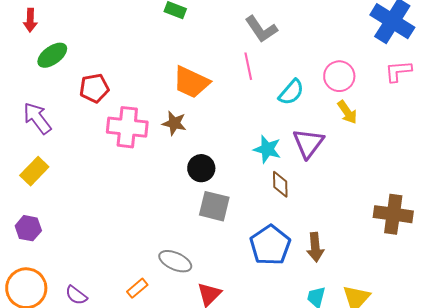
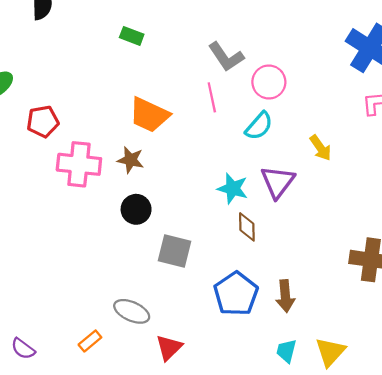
pink circle: (339, 76) -> (269, 82), moved
black circle: (201, 168) -> (136, 209), moved

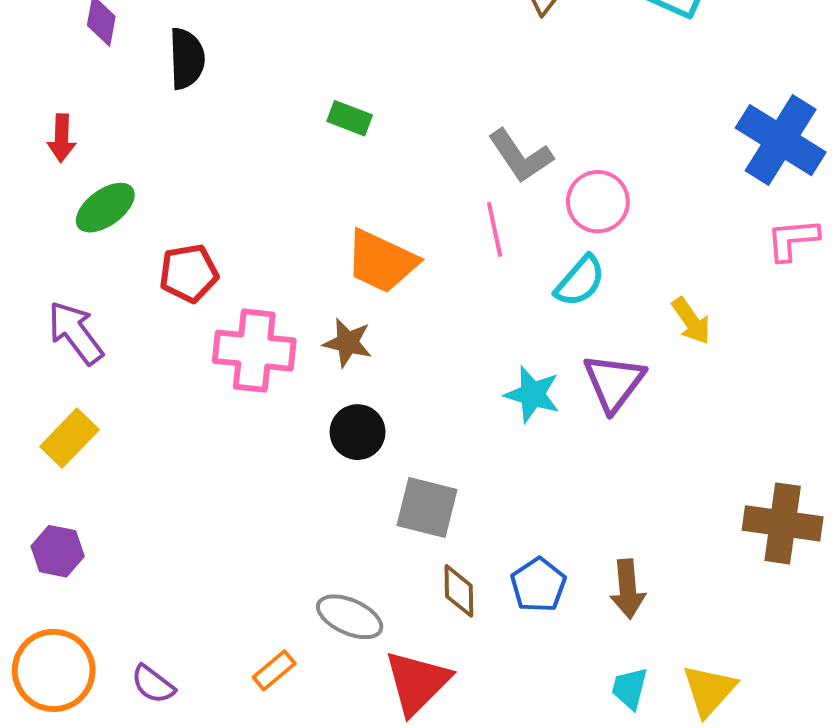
brown diamond: (247, 227) -> (459, 591), moved
blue pentagon: (236, 294) -> (538, 585), size x0.7
red triangle: (169, 348) -> (417, 682), size x1.4

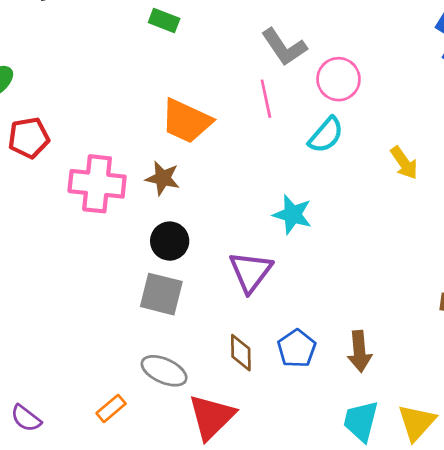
red pentagon: (189, 273) -> (29, 138), moved
purple triangle: (614, 382) -> (251, 272), moved
gray square: (427, 508) -> (161, 294), moved
cyan trapezoid: (630, 688) -> (361, 421), size x1.4

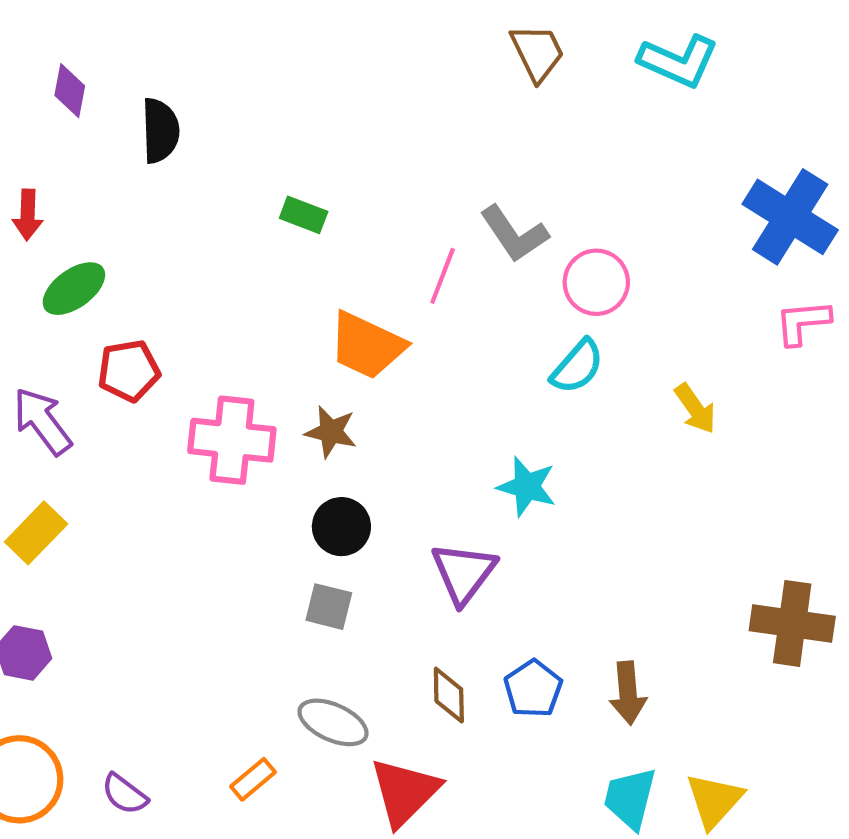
green rectangle: (164, 21) -> (304, 215), moved
pink line: (266, 99) -> (443, 276), moved, turned 33
gray square: (161, 294) -> (329, 607), size x0.7

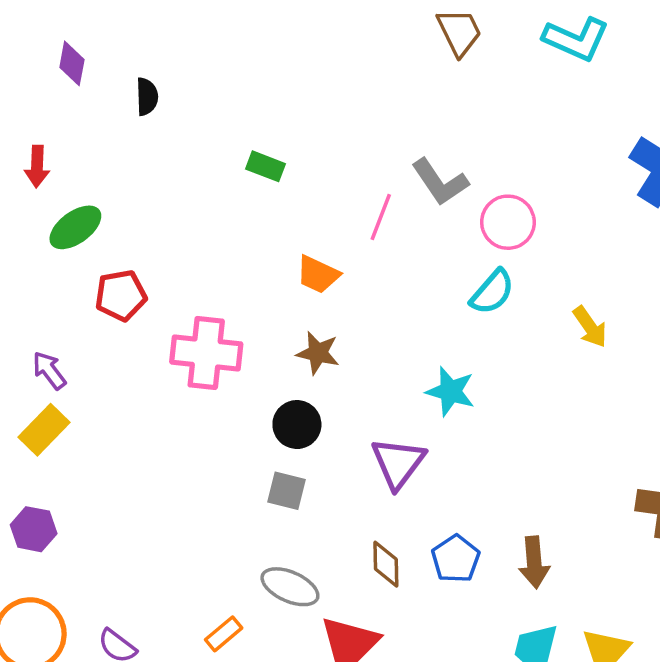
black semicircle: (160, 131) -> (147, 97), size x0.7
orange trapezoid: (367, 345) -> (318, 275), size x0.7
purple arrow: (42, 421) -> (49, 370), moved, size x0.7
brown star: (331, 432) -> (318, 353), moved

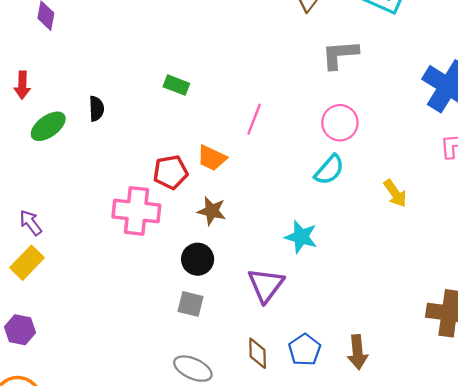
black semicircle: (147, 97) -> (96, 109), moved
gray L-shape: (440, 182) -> (340, 55), moved, turned 120
red pentagon: (121, 295) -> (171, 172), moved

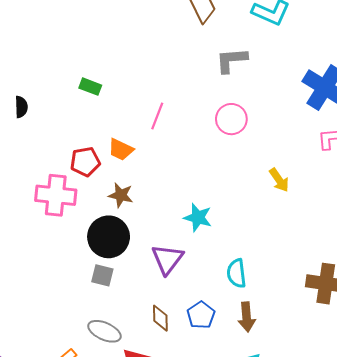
cyan semicircle: (329, 170) -> (236, 273), moved, turned 132
black circle: (198, 259) -> (109, 237), size x1.5

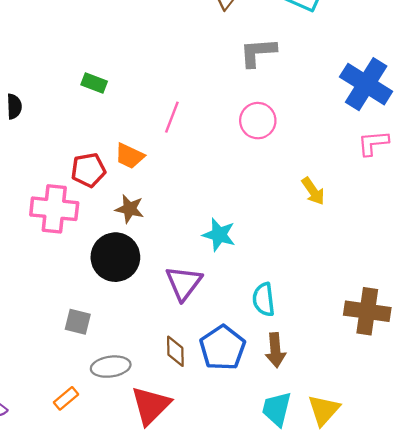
gray square: (102, 275) -> (78, 322), moved
blue pentagon: (201, 315) -> (222, 348), size x1.4
gray ellipse: (104, 331) -> (111, 367), turned -32

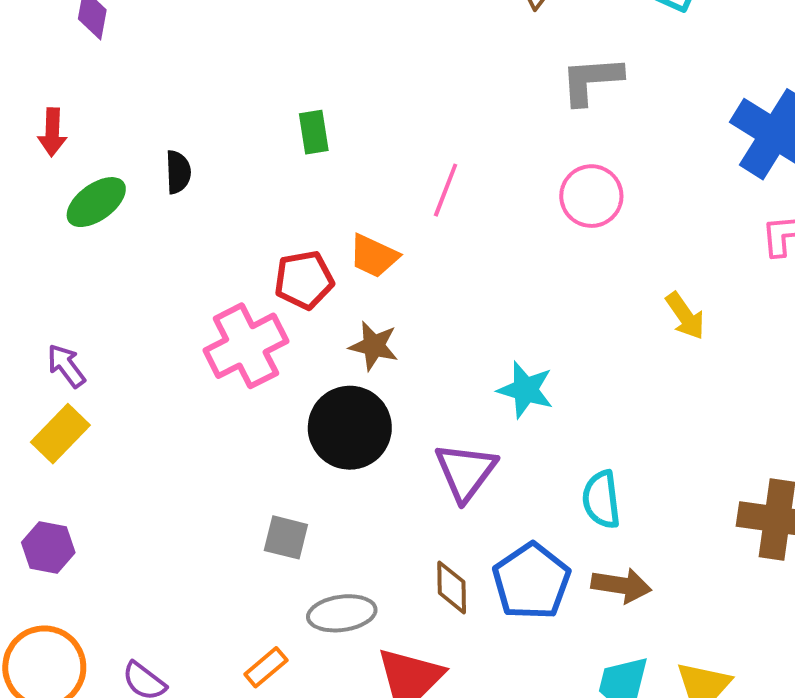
green rectangle: (94, 83) -> (314, 132), turned 60
pink cross: (54, 209) -> (246, 346), turned -33
brown arrow: (275, 350) -> (621, 585), turned -76

